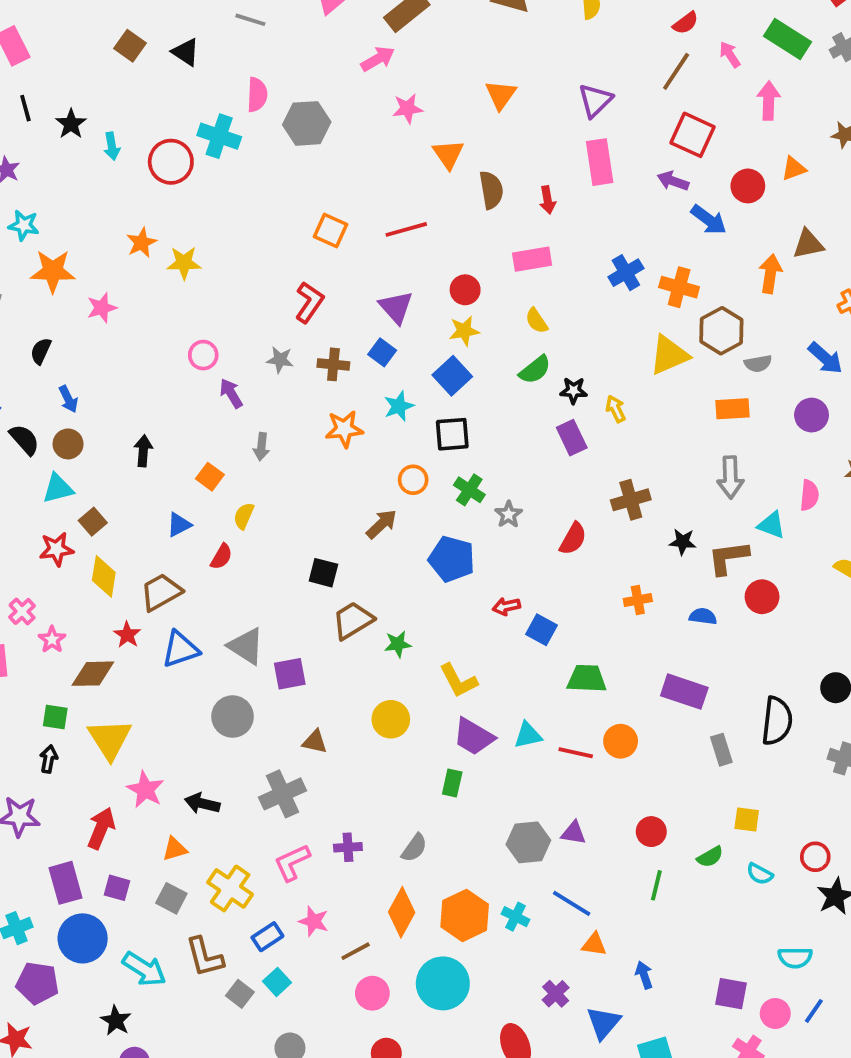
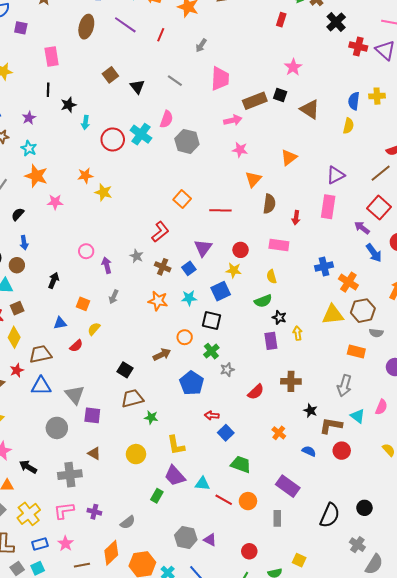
pink circle: (203, 355) -> (86, 251), moved
orange square: (210, 477) -> (83, 304), turned -32
orange cross: (638, 600) -> (279, 433), turned 32
gray rectangle: (721, 750) -> (277, 518), moved

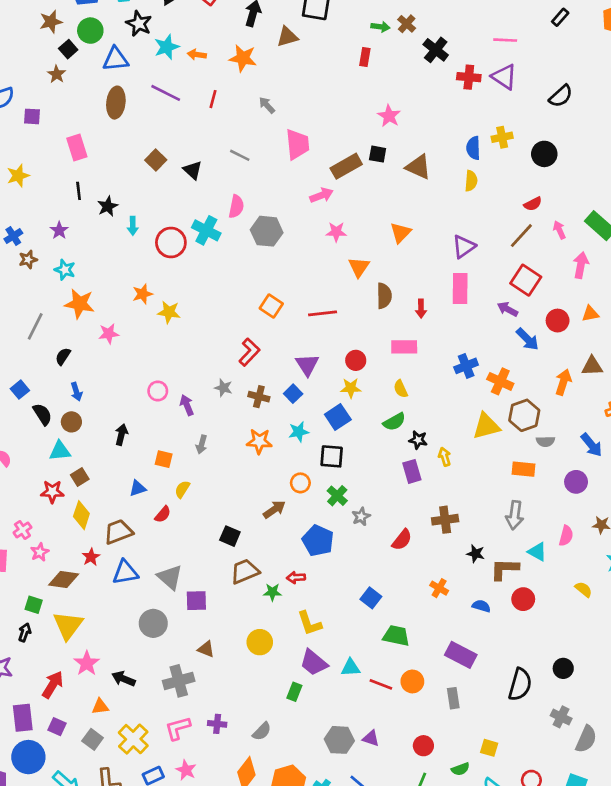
gray arrow: (201, 45) -> (267, 105), turned 112
red arrow: (212, 415) -> (296, 577), moved

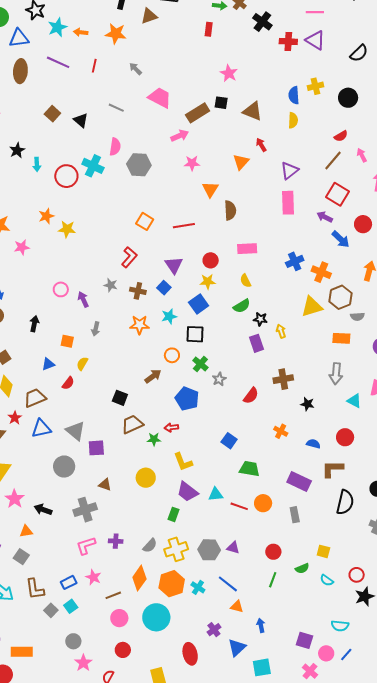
pink trapezoid: (297, 144) -> (160, 98), turned -55
red arrow: (421, 309) -> (261, 145), moved, turned 152
brown L-shape: (505, 569) -> (333, 469), moved
yellow cross: (133, 739) -> (176, 549), moved, turned 30

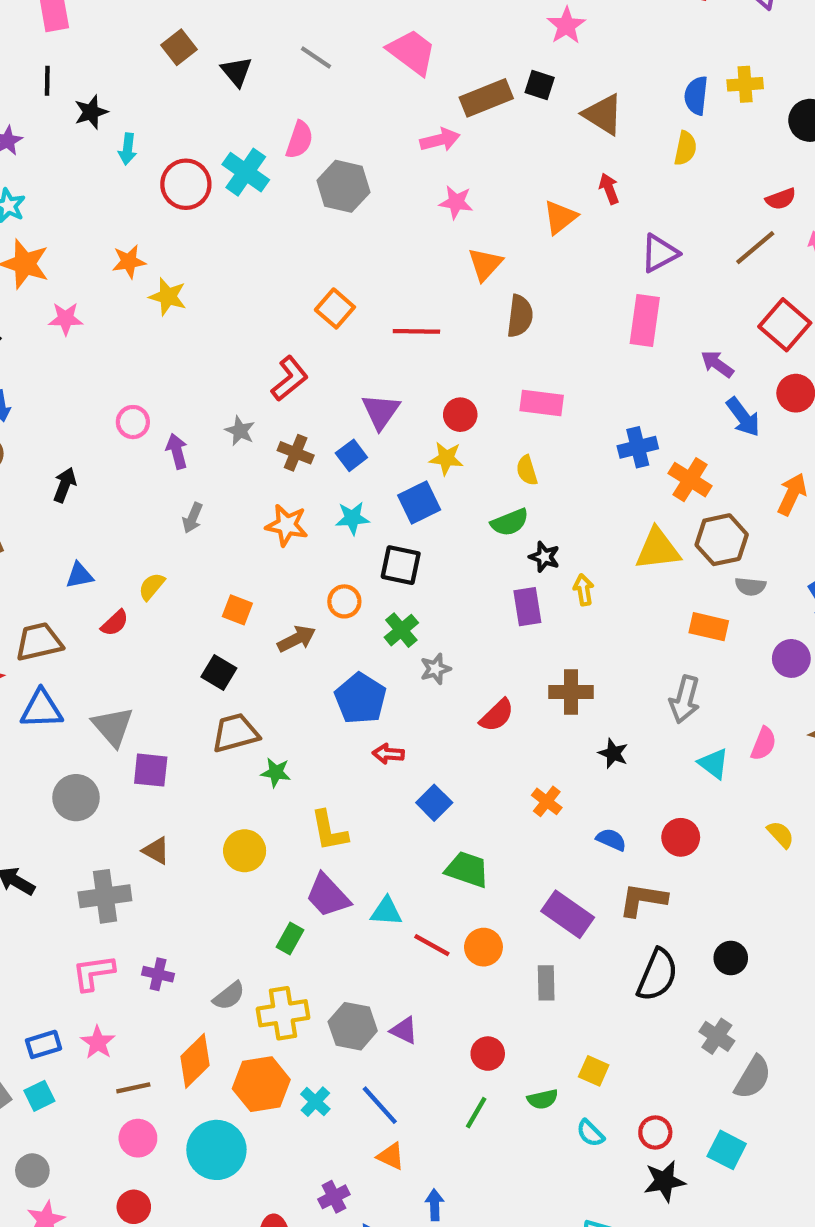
red square: (338, 194) -> (785, 325), moved
orange square: (67, 341) -> (237, 610), moved
red arrow: (171, 427) -> (388, 754), moved

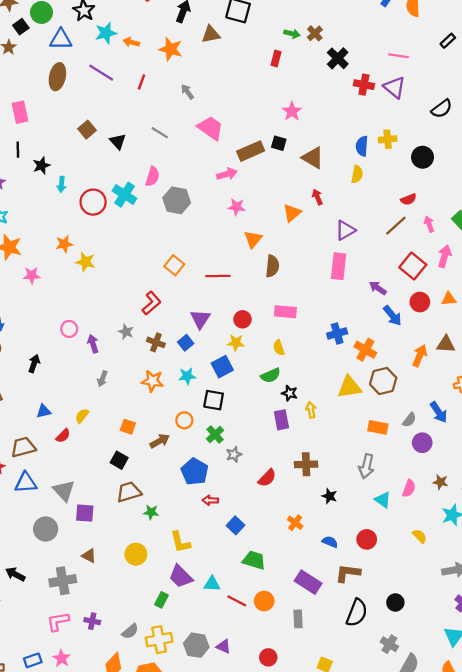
gray semicircle: (750, 586) -> (409, 420), moved, turned -56

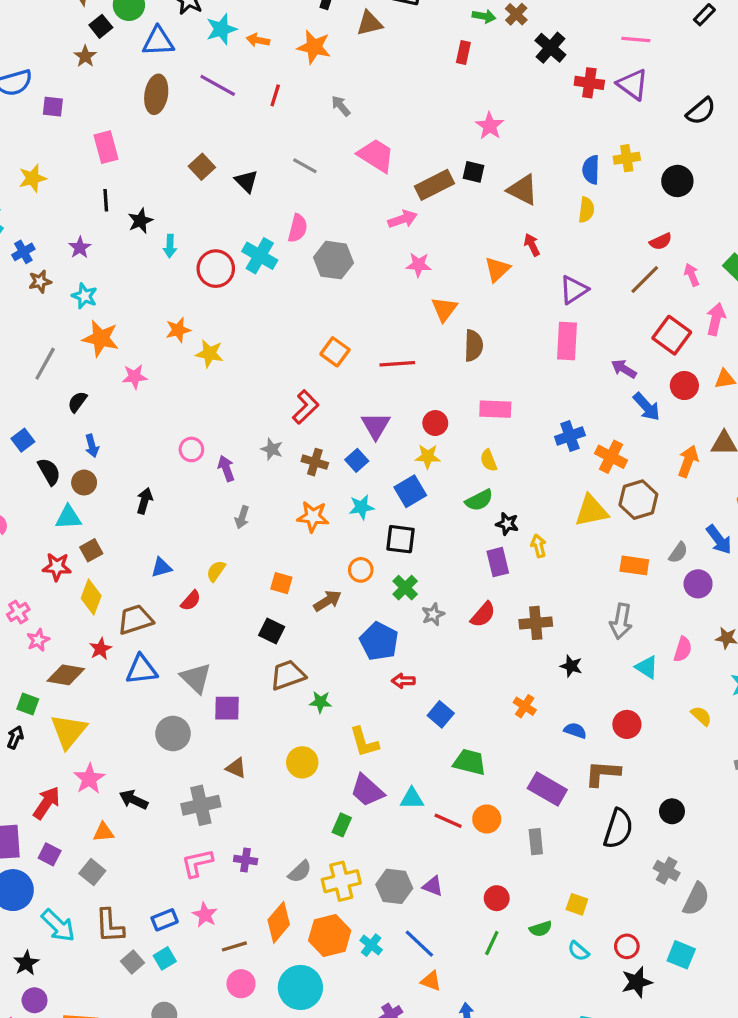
red semicircle: (267, 478) -> (483, 615), moved

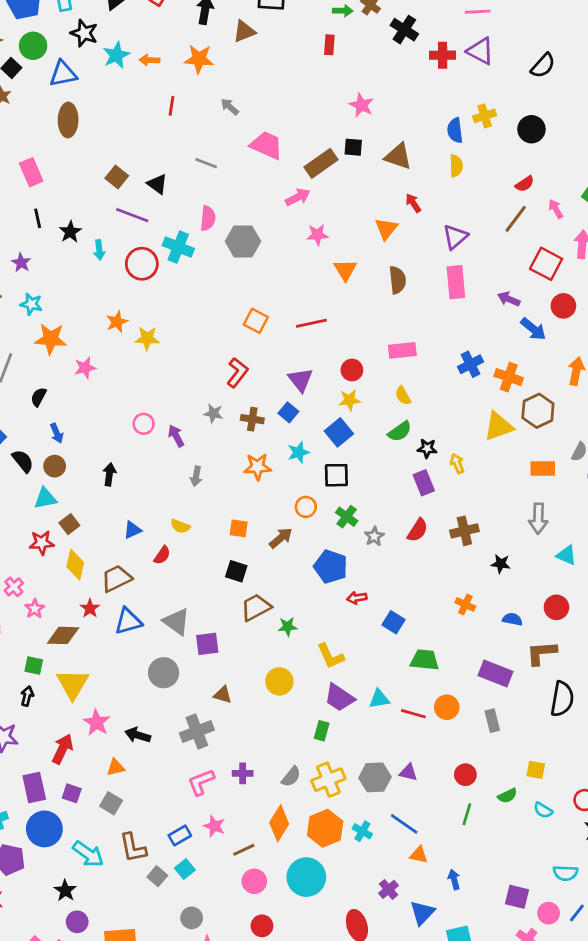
purple line: (218, 85) -> (132, 215), moved
brown semicircle: (474, 346) -> (397, 280), moved
yellow semicircle: (216, 571) -> (180, 526), turned -96

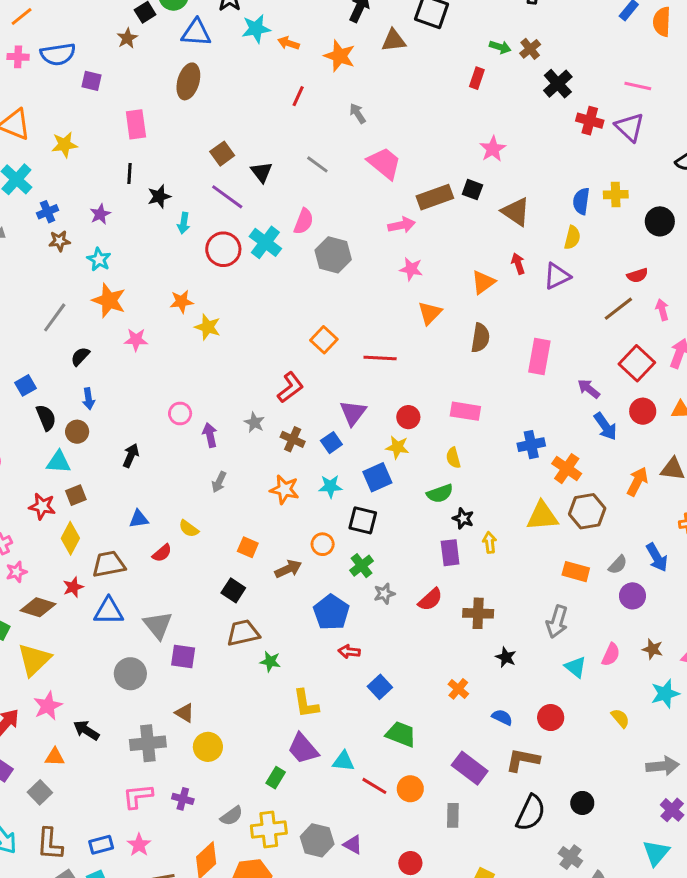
purple triangle: (455, 237) -> (557, 276), moved
yellow circle: (279, 681) -> (208, 747), moved

